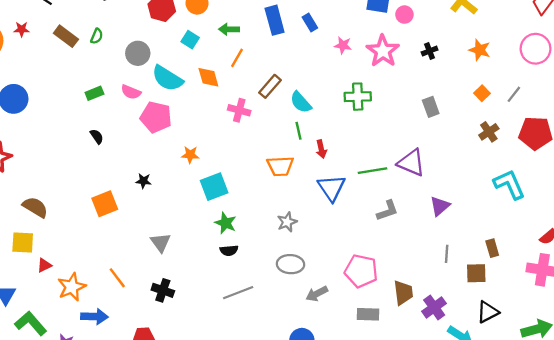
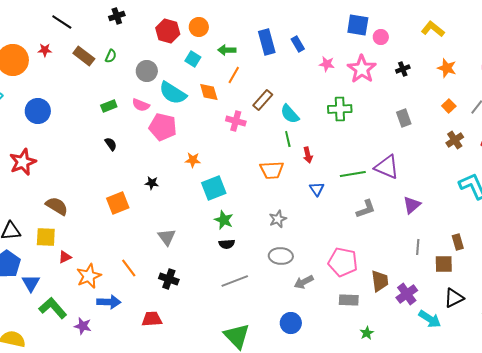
blue triangle: (332, 188) -> (317, 189), size x0.6

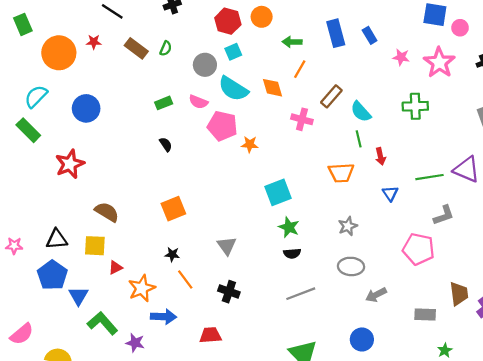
cyan square: (193, 59) -> (233, 52), moved, turned 35
orange star: (193, 160) -> (250, 144), moved
black star: (152, 183) -> (172, 254), moved
pink pentagon: (343, 262) -> (419, 249), moved

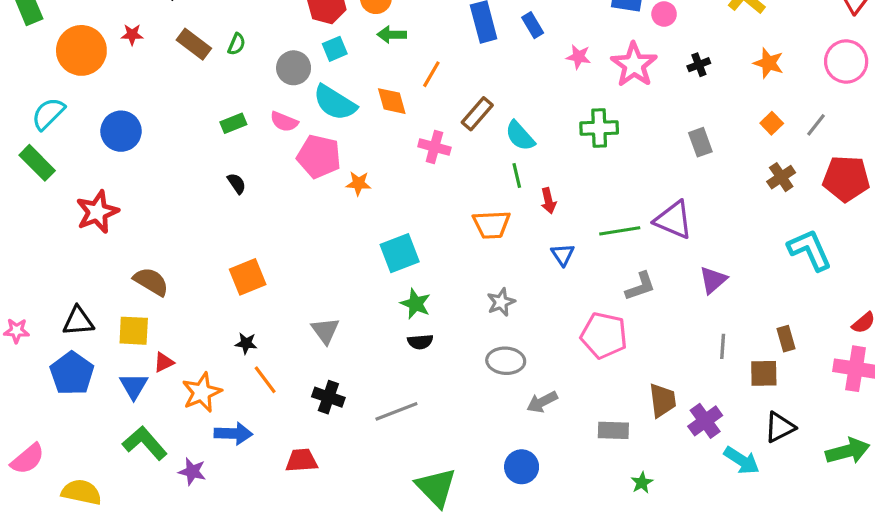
green arrow: (292, 42) -> (392, 35), moved
gray line: (301, 294) -> (396, 411), moved
blue triangle: (78, 296) -> (134, 386), moved

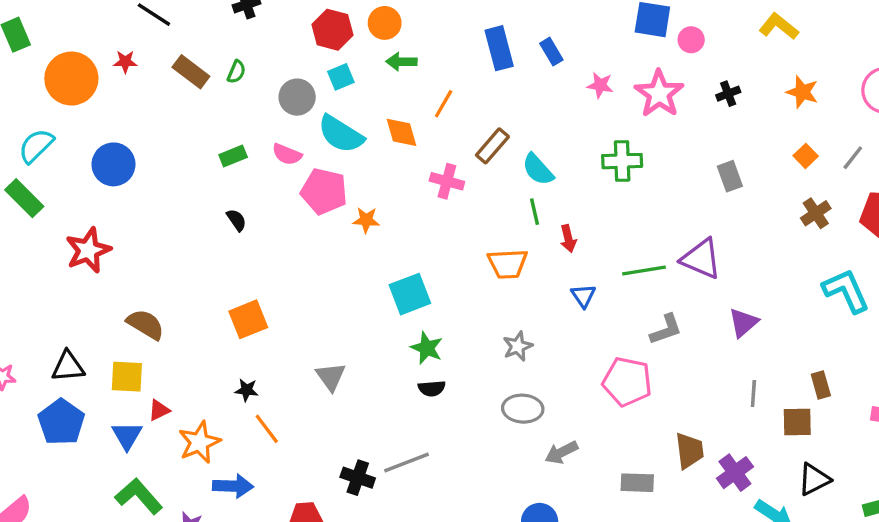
black cross: (328, 397) -> (358, 478), moved

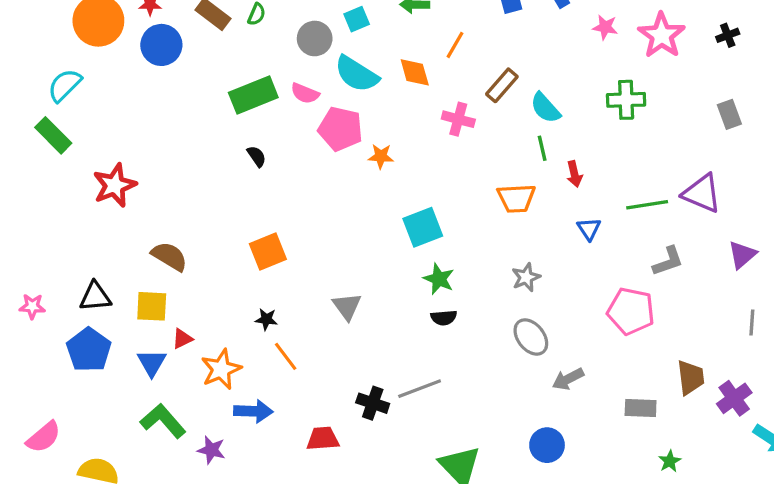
green rectangle: (233, 156) -> (253, 95), size x1.8
blue circle: (113, 164) -> (161, 45), moved
gray ellipse: (523, 409) -> (531, 337), turned 48

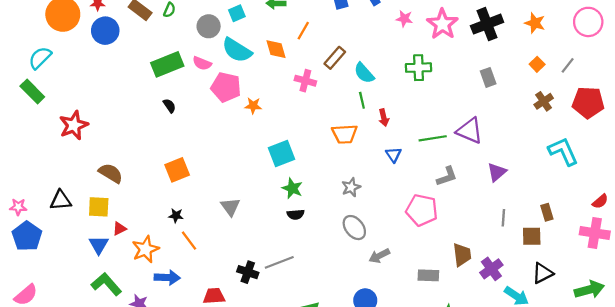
black cross: (728, 35) -> (487, 24), size x2.0
blue pentagon: (89, 350) -> (27, 236), moved

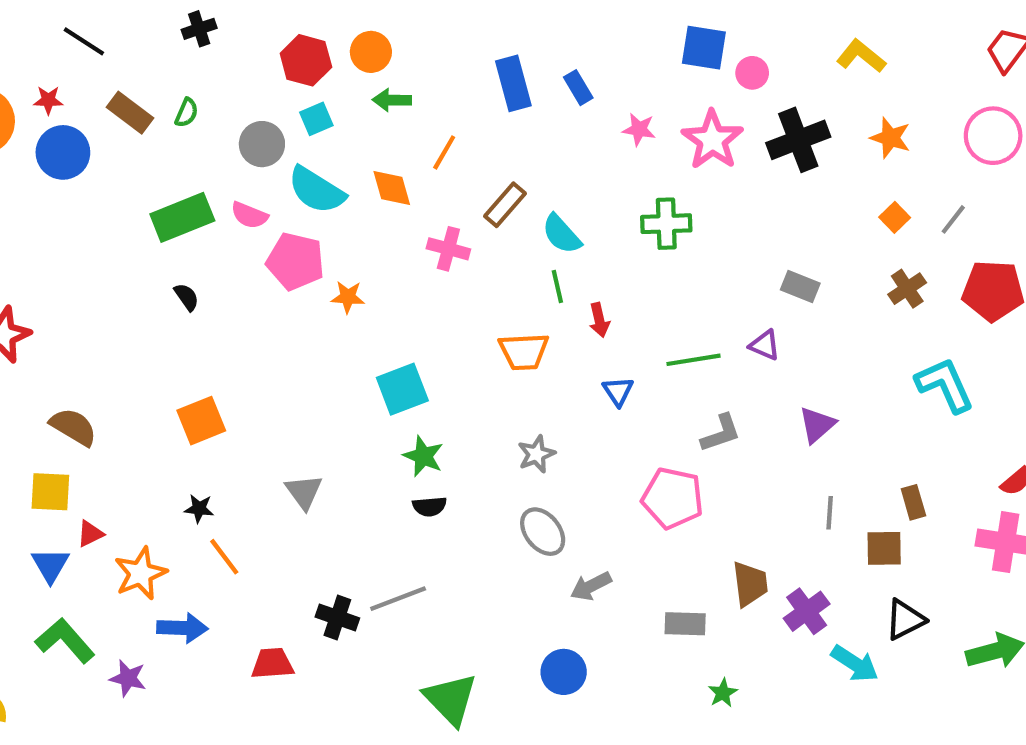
gray rectangle: (488, 77) -> (800, 287), moved, turned -48
purple triangle: (470, 131) -> (765, 345), size x0.6

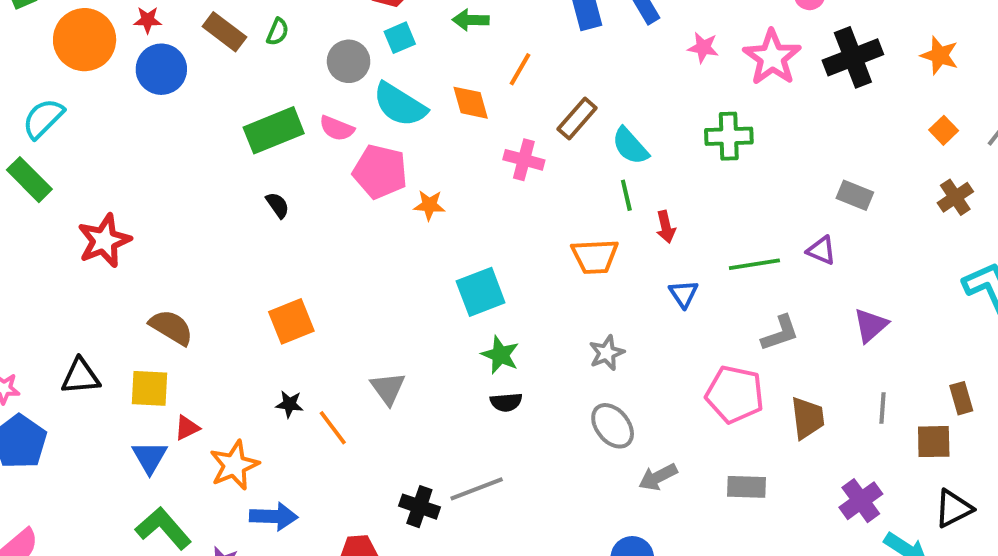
orange line: (224, 557) -> (333, 428), moved
brown trapezoid: (750, 584) -> (808, 418), moved
gray rectangle: (685, 624) -> (747, 487), moved

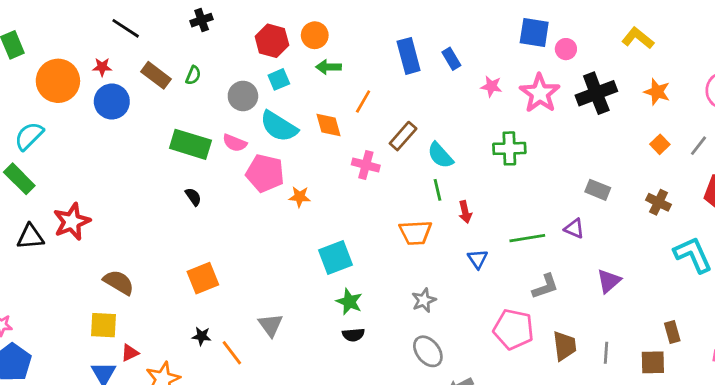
green rectangle: (274, 130) -> (190, 144), turned 39
brown cross: (955, 197) -> (658, 202), moved, turned -30
black triangle: (81, 377) -> (30, 237), moved
gray line: (882, 408) -> (606, 353), moved

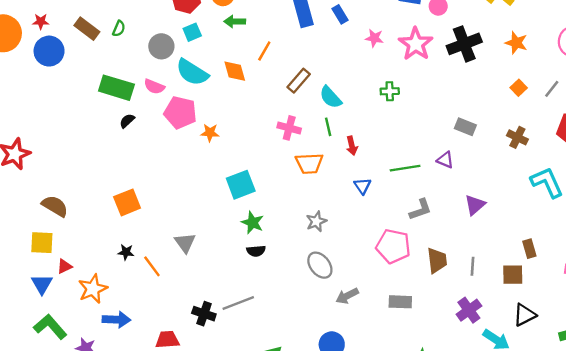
green cross: (509, 148) -> (390, 91), size x0.7
pink cross: (366, 165) -> (289, 128), moved
black semicircle: (193, 197) -> (127, 121), moved, turned -98

